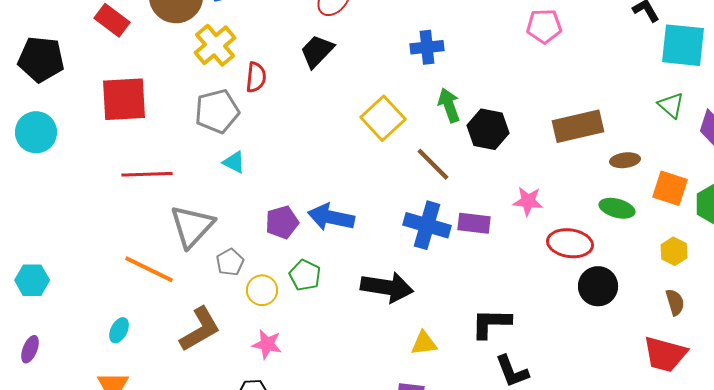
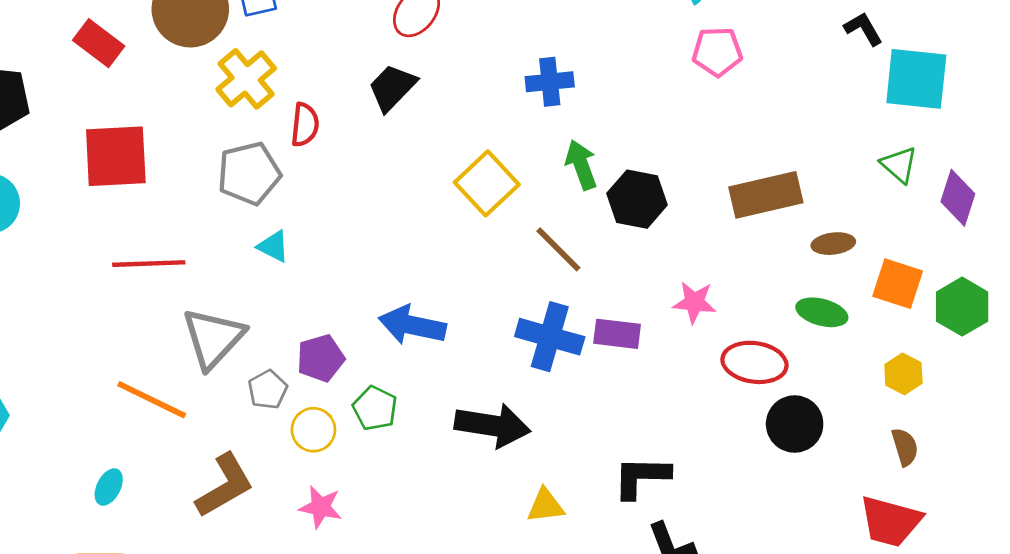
purple pentagon: (282, 222) -> (321, 358), moved

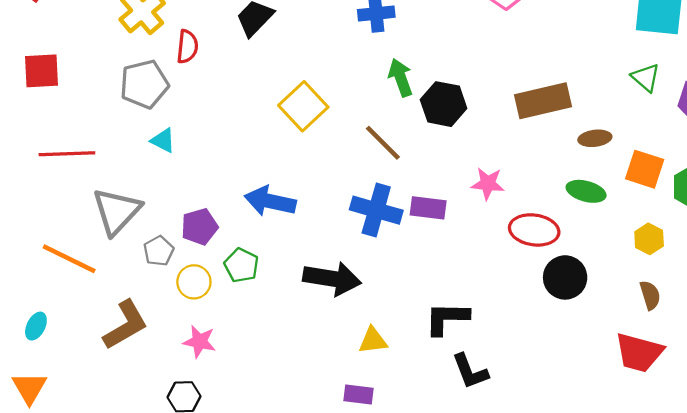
red square: (116, 156) -> (42, 71), size x0.7
yellow square: (487, 183) -> (303, 106), moved

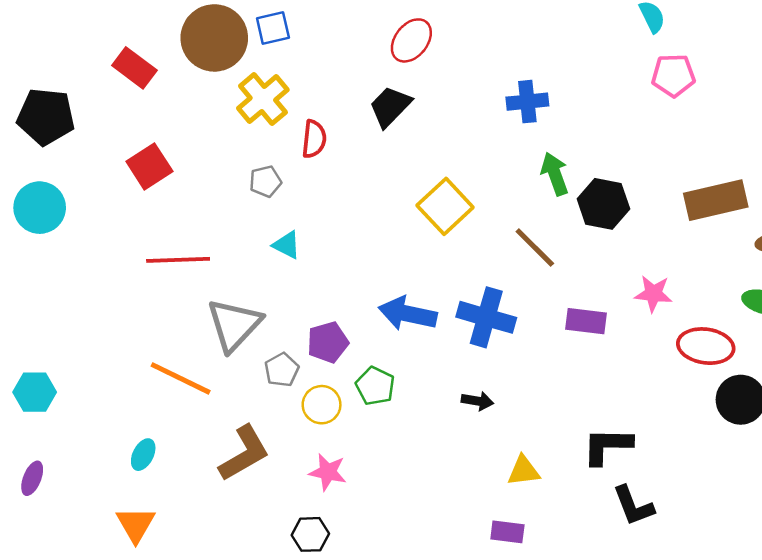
red square: (42, 71) -> (149, 166), turned -30
gray pentagon: (144, 84) -> (265, 181), size x0.6
blue cross: (376, 210) -> (486, 317), moved
black arrow: (332, 279) -> (477, 401), size x0.5

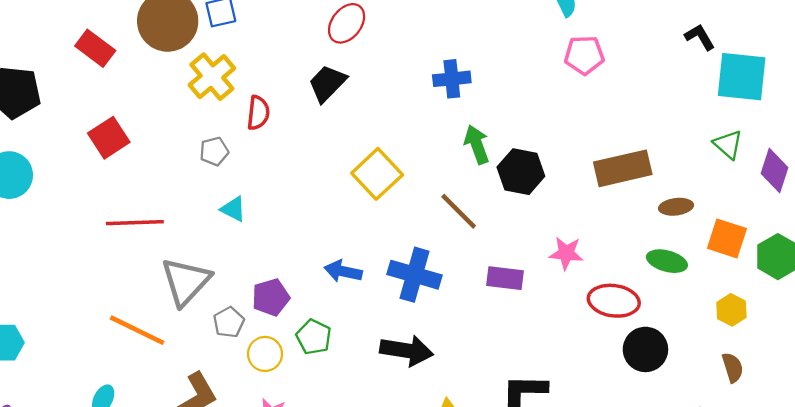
blue arrow: (408, 314) -> (343, 271), size x0.7
black arrow: (477, 401) -> (407, 351), size x1.8

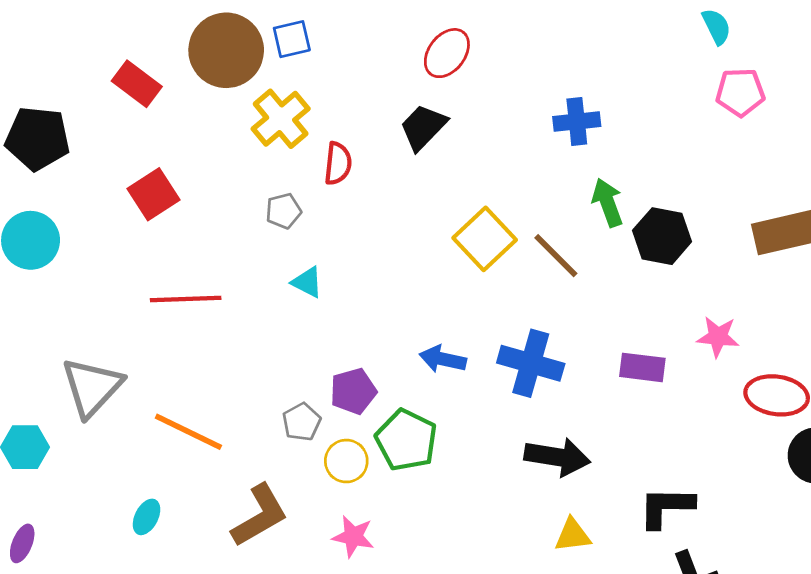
brown line: (459, 211) -> (556, 256), moved
gray triangle: (186, 281) -> (92, 387), moved
green pentagon: (314, 337) -> (406, 440), size x1.4
black arrow: (407, 351) -> (557, 457), moved

